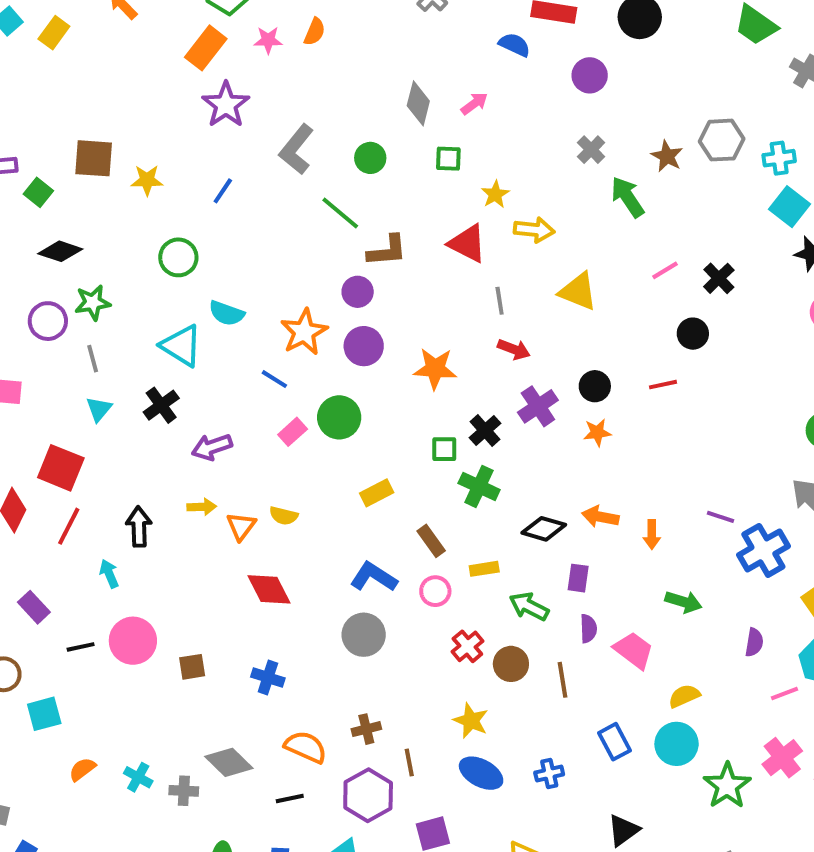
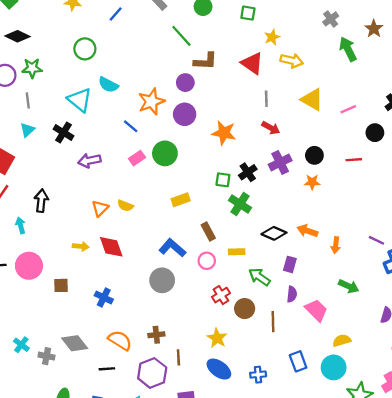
pink line: (665, 270) -> (348, 109), moved
black cross: (161, 405) -> (64, 133), turned -30
yellow arrow: (202, 507) -> (81, 246), moved

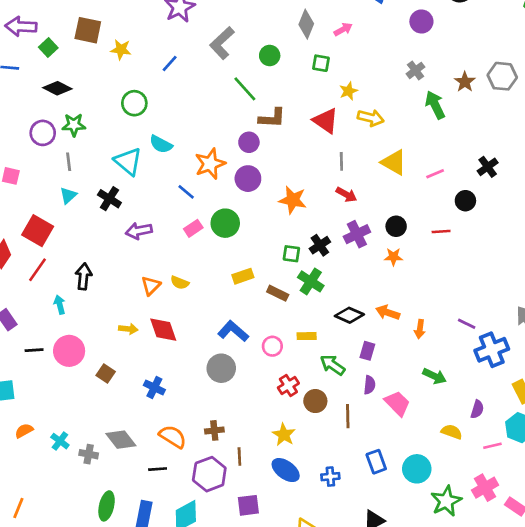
brown rectangle: (208, 232) -> (278, 293), moved, turned -36
brown square: (61, 285) -> (106, 373), turned 35
yellow semicircle: (342, 341) -> (452, 432), moved, turned 36

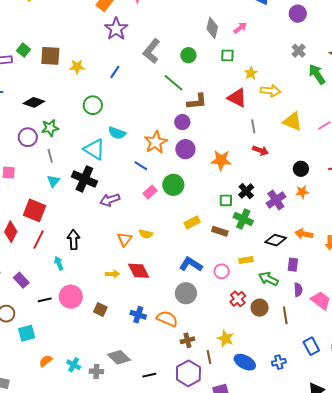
green square: (48, 48) -> (23, 50), moved
black cross: (109, 199) -> (84, 179), size x1.4
purple cross: (357, 234) -> (276, 200), moved
yellow star: (284, 435) -> (226, 338), moved
orange semicircle: (173, 437) -> (167, 319), moved

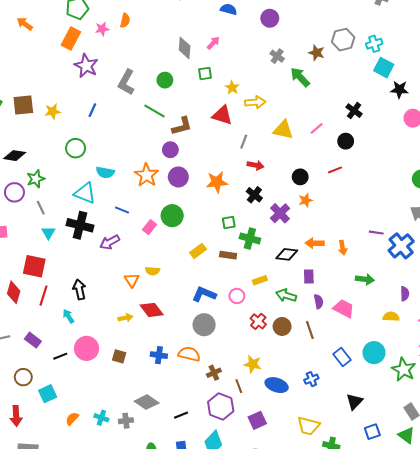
gray line: (253, 126) -> (244, 142), turned 40
blue line: (141, 166) -> (122, 210), moved
black cross: (246, 191) -> (254, 195), moved

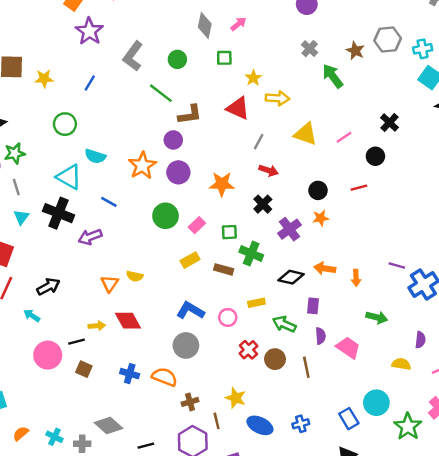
pink rectangle: (150, 227) -> (197, 225), moved
black arrow: (79, 289) -> (48, 287), turned 66
cyan arrow: (68, 316) -> (32, 316), turned -32
black line: (60, 356) -> (76, 342), moved
blue rectangle: (342, 357) -> (349, 419), moved

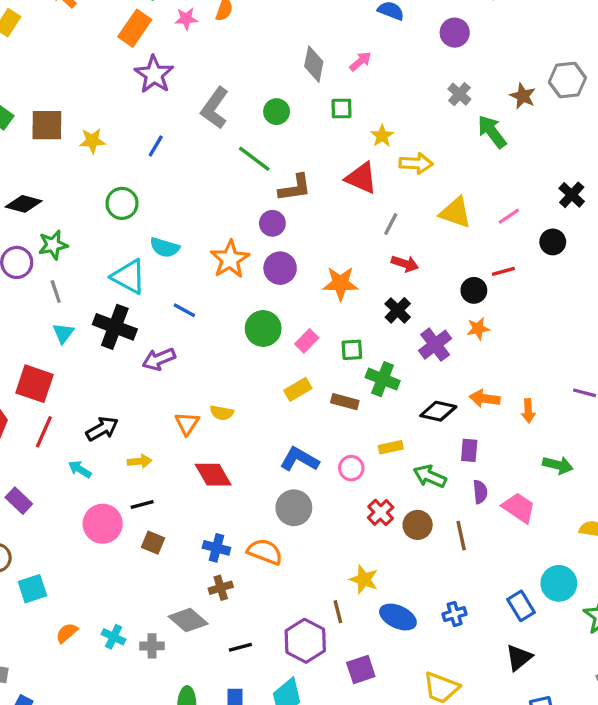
red line: (359, 188) -> (503, 271), moved
yellow arrow: (97, 326) -> (140, 461), moved
brown cross: (190, 402) -> (221, 588), moved

